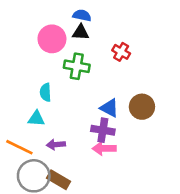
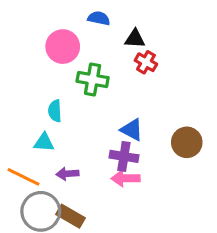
black triangle: (81, 32) -> (135, 39), moved
brown circle: (142, 107) -> (187, 142), moved

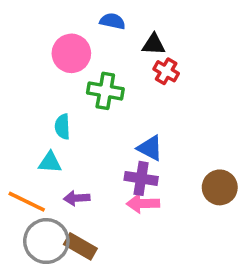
brown circle: (187, 142) -> (220, 187), moved

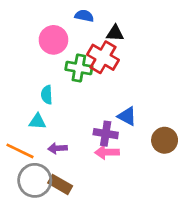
red cross: (166, 71) -> (103, 57), moved, size x1.6
blue triangle: (150, 148) -> (127, 116), moved

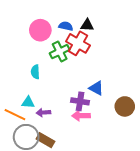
blue semicircle: (84, 16) -> (66, 26), moved
green cross: (79, 68) -> (60, 52), turned -36
cyan triangle: (37, 122) -> (28, 102), moved

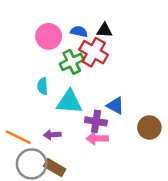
cyan triangle: (28, 102) -> (69, 102), moved, size x1.6

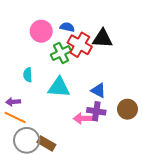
black triangle: (104, 30) -> (103, 38), moved, size x1.5
cyan semicircle: (43, 86) -> (28, 75), moved
purple cross: (96, 121) -> (96, 111), moved
purple arrow: (52, 135) -> (13, 102), moved

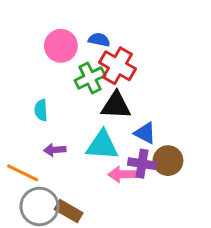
black triangle: (103, 38) -> (116, 105), moved
cyan triangle: (59, 87) -> (102, 145), moved
purple arrow: (13, 102) -> (55, 150), moved
brown circle: (127, 109) -> (168, 161), moved

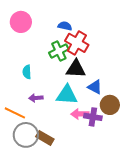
pink circle: (61, 46) -> (21, 22), moved
purple cross: (142, 164) -> (93, 117), moved

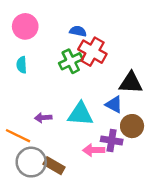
black triangle: (76, 69) -> (131, 83), moved
cyan semicircle: (27, 72) -> (22, 65), moved
pink arrow: (80, 114) -> (94, 150), moved

